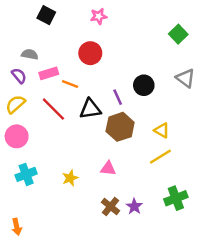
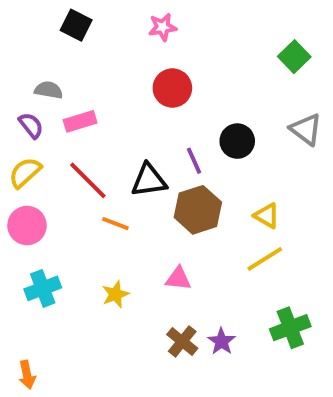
red circle: (90, 53) -> (172, 88), moved
orange line: (70, 84) -> (115, 224), moved

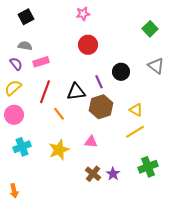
black square: (76, 25) -> (26, 17), moved, turned 35
red line: (88, 180) -> (45, 92), turned 65
orange line: (115, 224) -> (59, 114), turned 32
yellow star: (115, 294) -> (59, 150), size x1.5

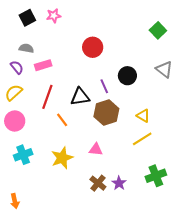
pink star: (83, 14) -> (54, 16), moved

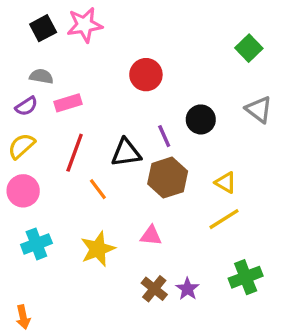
pink star: (54, 16) -> (85, 25), size x1.5
purple semicircle: (17, 67) -> (26, 106), turned 96

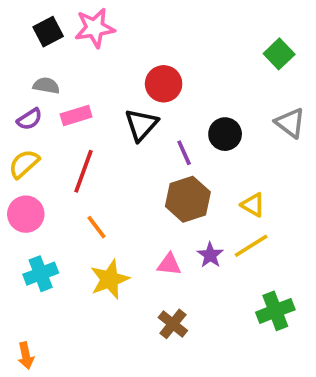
black triangle: (126, 153) -> (141, 125), moved, turned -40
orange line: (98, 189) -> (97, 227), moved
purple star: (187, 289) -> (210, 255), moved

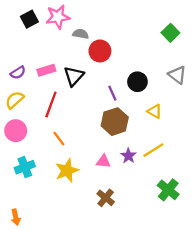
gray semicircle: (46, 86) -> (81, 34), moved
black triangle: (141, 125) -> (74, 76), moved
yellow triangle: (253, 205) -> (155, 111), moved
green cross: (275, 311) -> (168, 190), turned -30

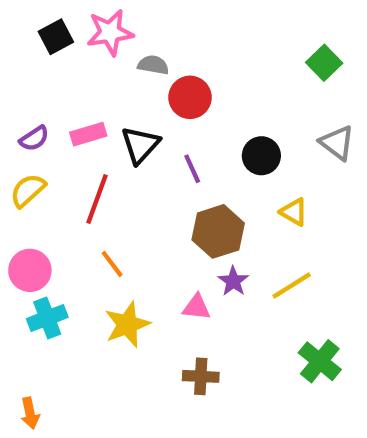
purple line: (112, 93) -> (192, 169), moved
pink circle: (16, 131) -> (30, 270), moved
purple star: (128, 156) -> (233, 281), moved
brown cross: (106, 198) -> (201, 376), turned -36

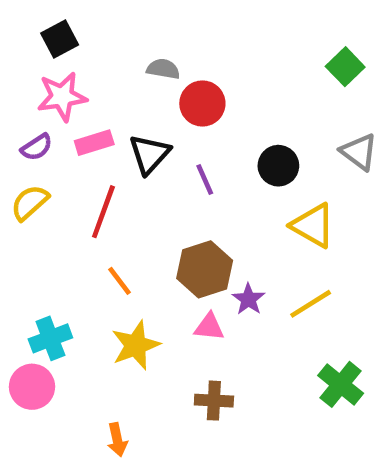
pink star: (110, 32) -> (62, 97), moved
yellow triangle: (294, 212) -> (313, 226), size x1.5
brown hexagon: (218, 231) -> (205, 269), moved
pink circle: (30, 270) -> (32, 387), moved
orange arrow: (30, 413) -> (117, 440), moved

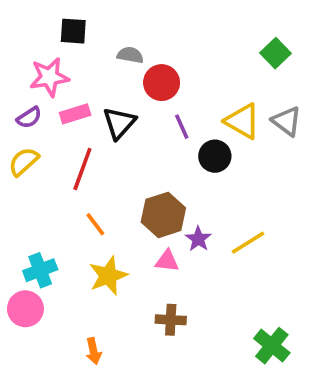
black square: (60, 39) -> (73, 31), moved, turned 32
black circle: (278, 166) -> (215, 156), moved
purple line: (205, 179) -> (182, 127), moved
yellow triangle: (313, 226) -> (242, 121), moved
green cross: (341, 384) -> (272, 346), moved

